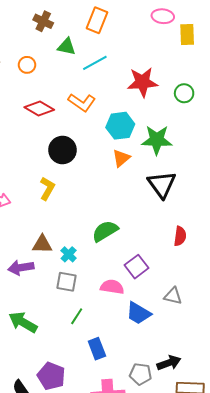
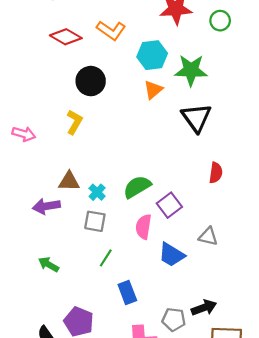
green semicircle: (105, 231) -> (137, 187), moved
pink semicircle: (112, 287) -> (143, 227), turned -90
green arrow: (23, 322) -> (49, 264), size x0.7

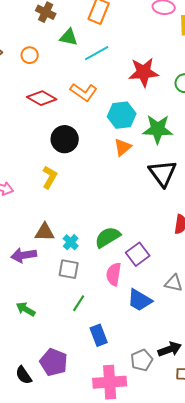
gray pentagon: (174, 319) -> (142, 360), turned -30

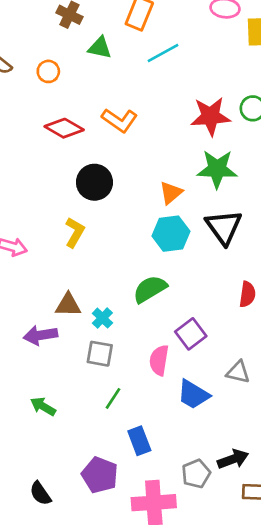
cyan line: (97, 53) -> (163, 53), moved
red star: (144, 72) -> (211, 116), moved
cyan hexagon: (122, 115) -> (171, 234), moved
green semicircle: (108, 237) -> (150, 289), moved
purple pentagon: (54, 362) -> (100, 475), moved

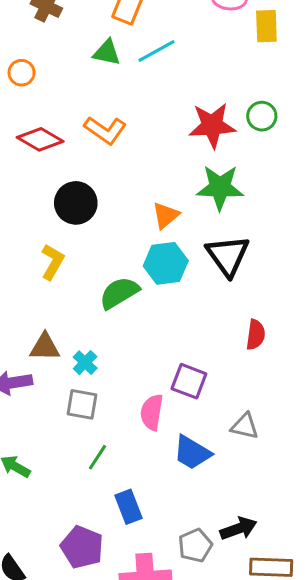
green triangle: (100, 48) -> (107, 53), moved
green semicircle: (150, 289) -> (119, 293), moved
purple square: (191, 334) -> (189, 381), turned -32

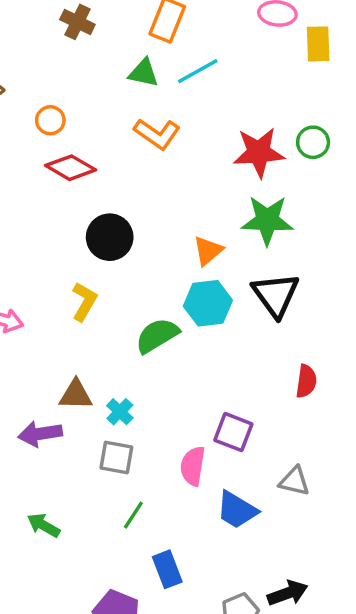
orange circle: (22, 73) -> (50, 120), moved
orange L-shape: (105, 130) -> (157, 134), moved

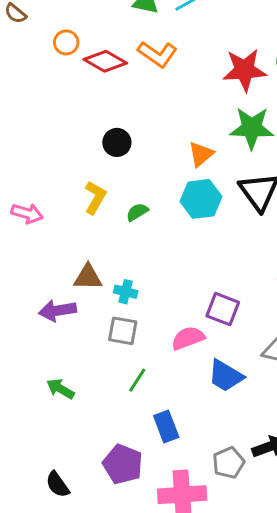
red diamond: (71, 168) -> (105, 61), moved
black circle: (110, 237) -> (117, 142), size x0.7
green semicircle: (157, 335) -> (137, 212), moved, size x0.6
cyan cross: (120, 412) -> (126, 292), turned -30
pink semicircle: (193, 466) -> (188, 338), turned 60

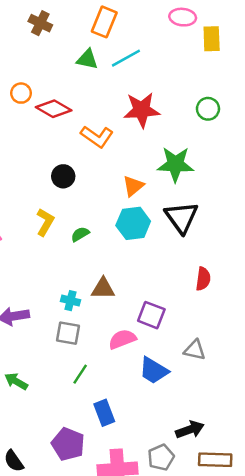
orange L-shape: (157, 54) -> (97, 137), moved
red star: (244, 70) -> (142, 110), moved
brown triangle: (88, 277) -> (103, 288), moved
gray pentagon: (229, 463) -> (161, 457), moved

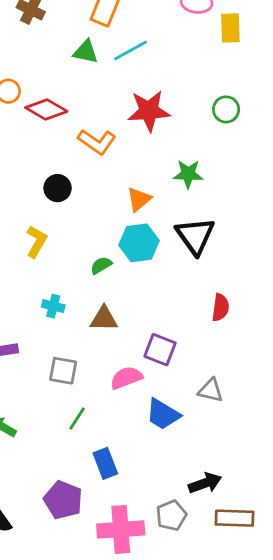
green star: (175, 164) -> (188, 174), size x0.7
green semicircle: (80, 234) -> (101, 265), moved
cyan cross: (70, 301) -> (53, 306), moved

